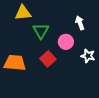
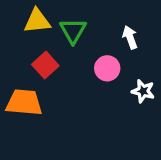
green triangle: (41, 31) -> (73, 31), moved
red square: (48, 59) -> (45, 65), moved

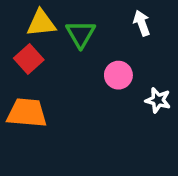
white arrow: (130, 37) -> (142, 23), moved
red square: (45, 65) -> (29, 59), moved

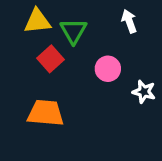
red square: (29, 59) -> (50, 59), moved
orange trapezoid: (27, 113) -> (46, 113), moved

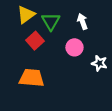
yellow triangle: (37, 21) -> (26, 15), turned -30
white arrow: (129, 21) -> (82, 21), moved

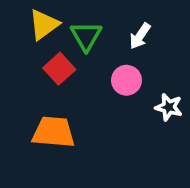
white arrow: (82, 21) -> (140, 36), turned -126

